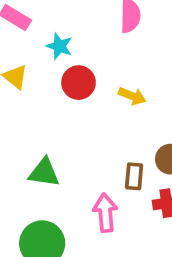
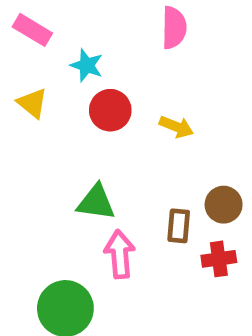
green triangle: (44, 173) -> (96, 202), moved
pink arrow: (105, 213) -> (120, 254), moved

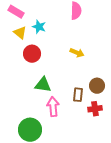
yellow triangle: (32, 103) -> (20, 33), moved
red circle: (110, 110) -> (32, 54), moved

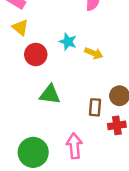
cyan star: (39, 27) -> (68, 42), moved
pink arrow: (53, 107) -> (74, 146), moved

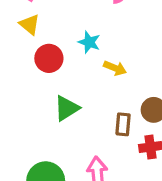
yellow arrow: (94, 53) -> (115, 68), moved
green triangle: (50, 94) -> (67, 108), turned -40

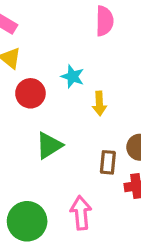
yellow arrow: (115, 68) -> (99, 103), turned 65

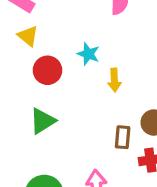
green triangle: (49, 146) -> (43, 121), moved

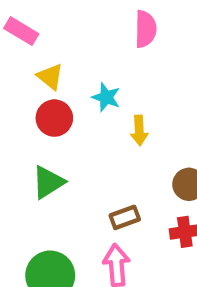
yellow triangle: (28, 36) -> (50, 77), moved
brown rectangle: (123, 137) -> (125, 217), moved, turned 65

